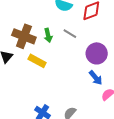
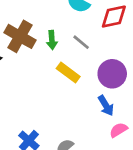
yellow rectangle: (37, 61) -> (68, 72), moved

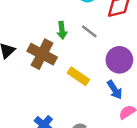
brown cross: (20, 36) -> (42, 54), moved
yellow rectangle: (68, 72) -> (78, 76), moved

